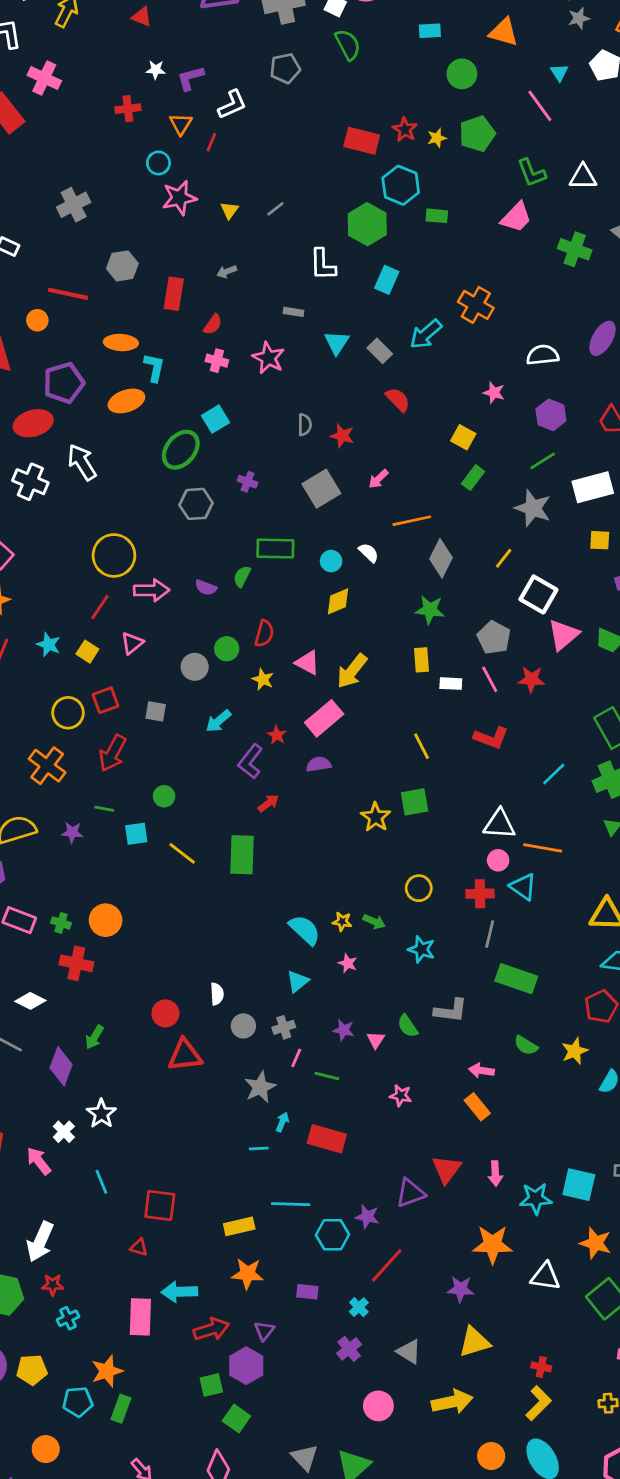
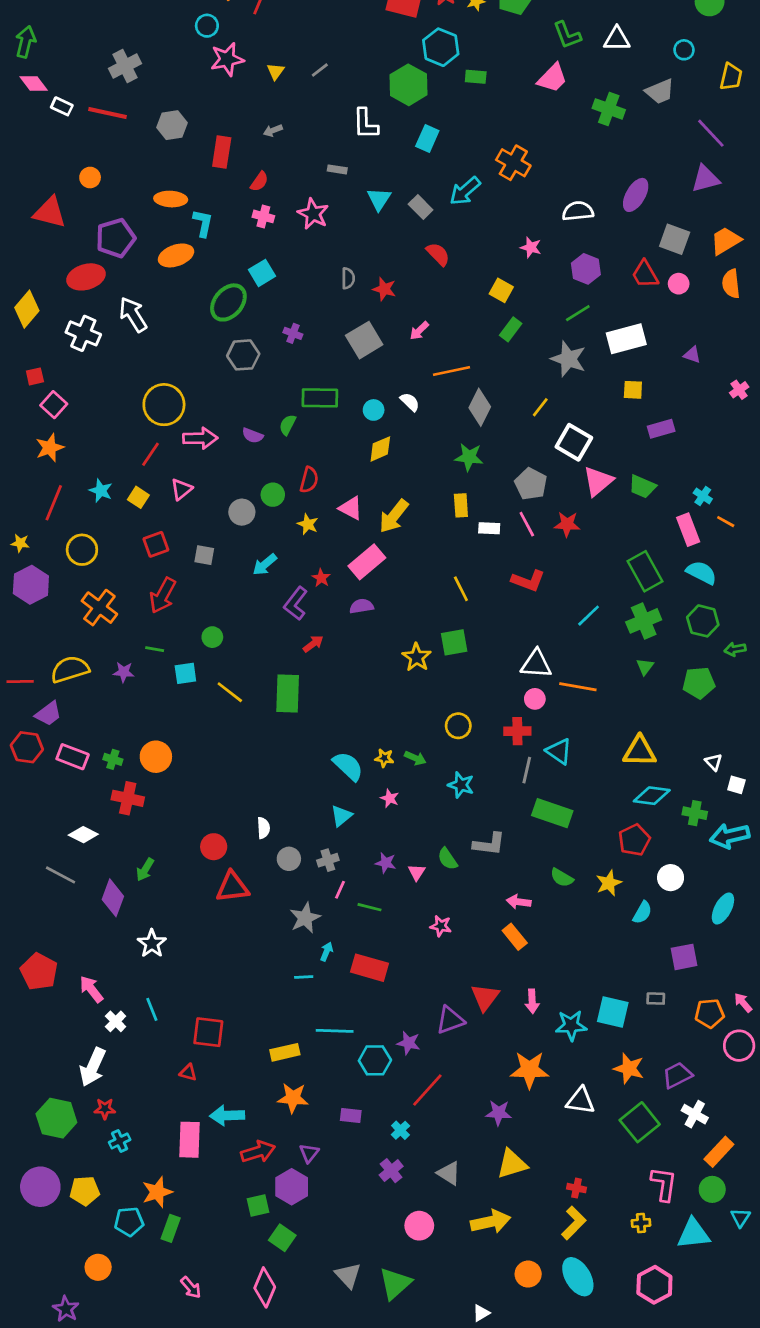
red line: (68, 294) -> (108, 113), moved
yellow circle: (68, 713) -> (82, 550), moved
cyan triangle: (523, 887) -> (559, 751), moved
white cross: (64, 1132) -> (116, 1021), moved

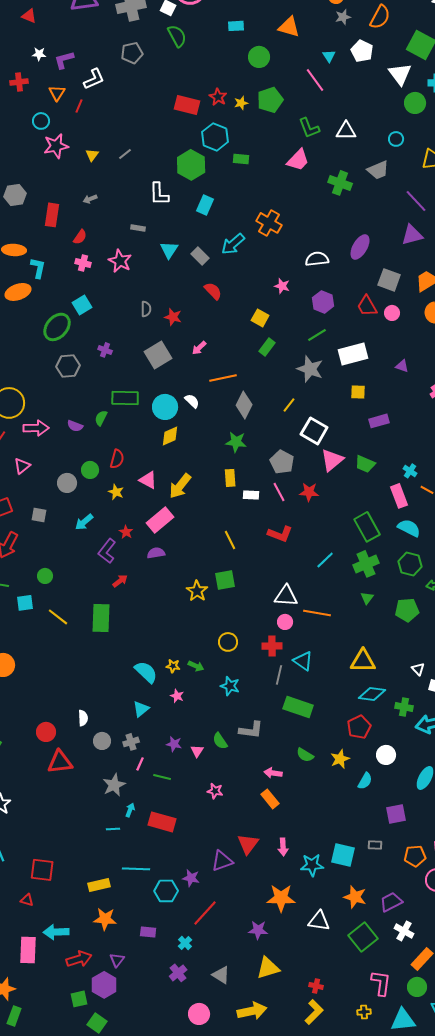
cyan circle: (374, 410) -> (165, 407), size x1.6

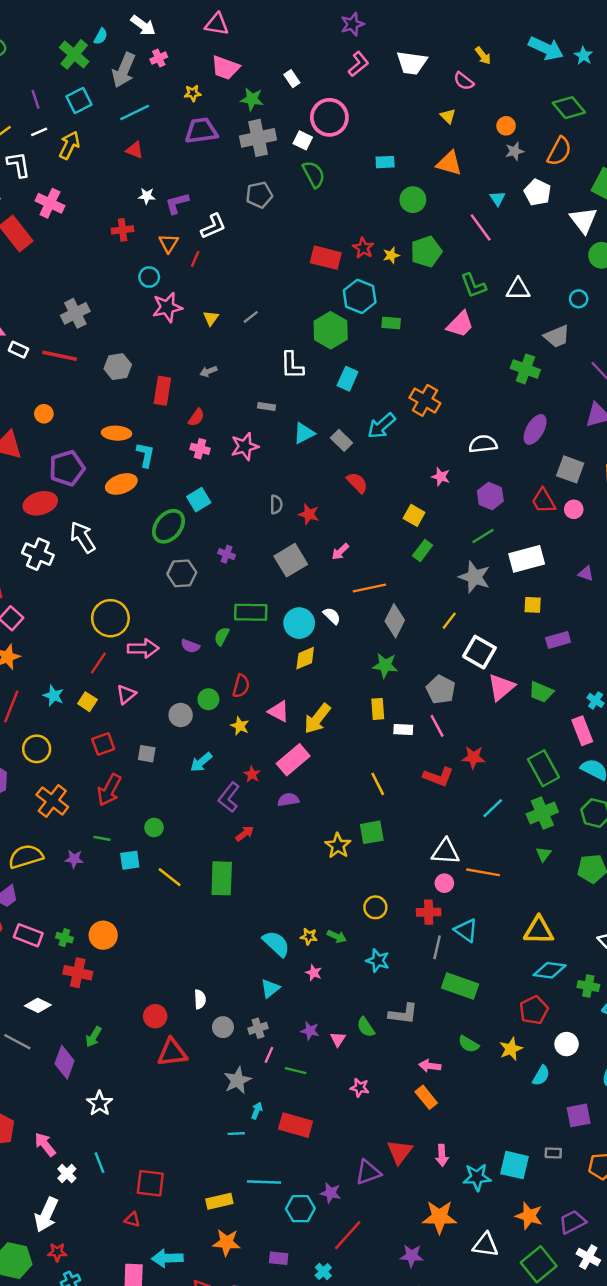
green cross: (340, 183) -> (525, 369), moved
cyan triangle: (169, 250) -> (304, 433), turned 30
pink star: (120, 261) -> (245, 446), turned 30
red star: (309, 492) -> (473, 757), moved

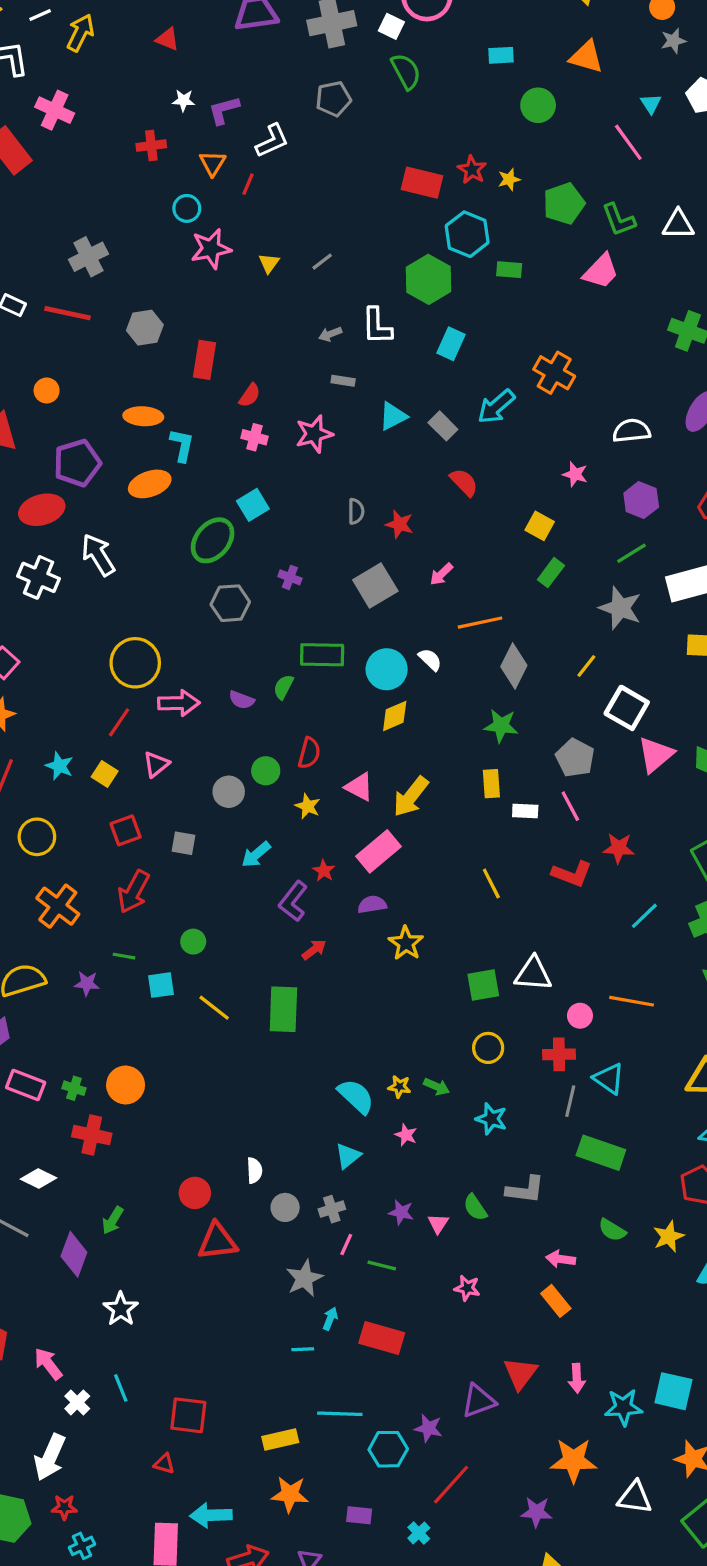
green pentagon: (426, 252) -> (564, 204), moved
gray arrow: (208, 371) -> (330, 334), moved
green square: (372, 832) -> (483, 985), moved
yellow star: (338, 846) -> (406, 943), moved
white triangle: (446, 852) -> (533, 974), moved

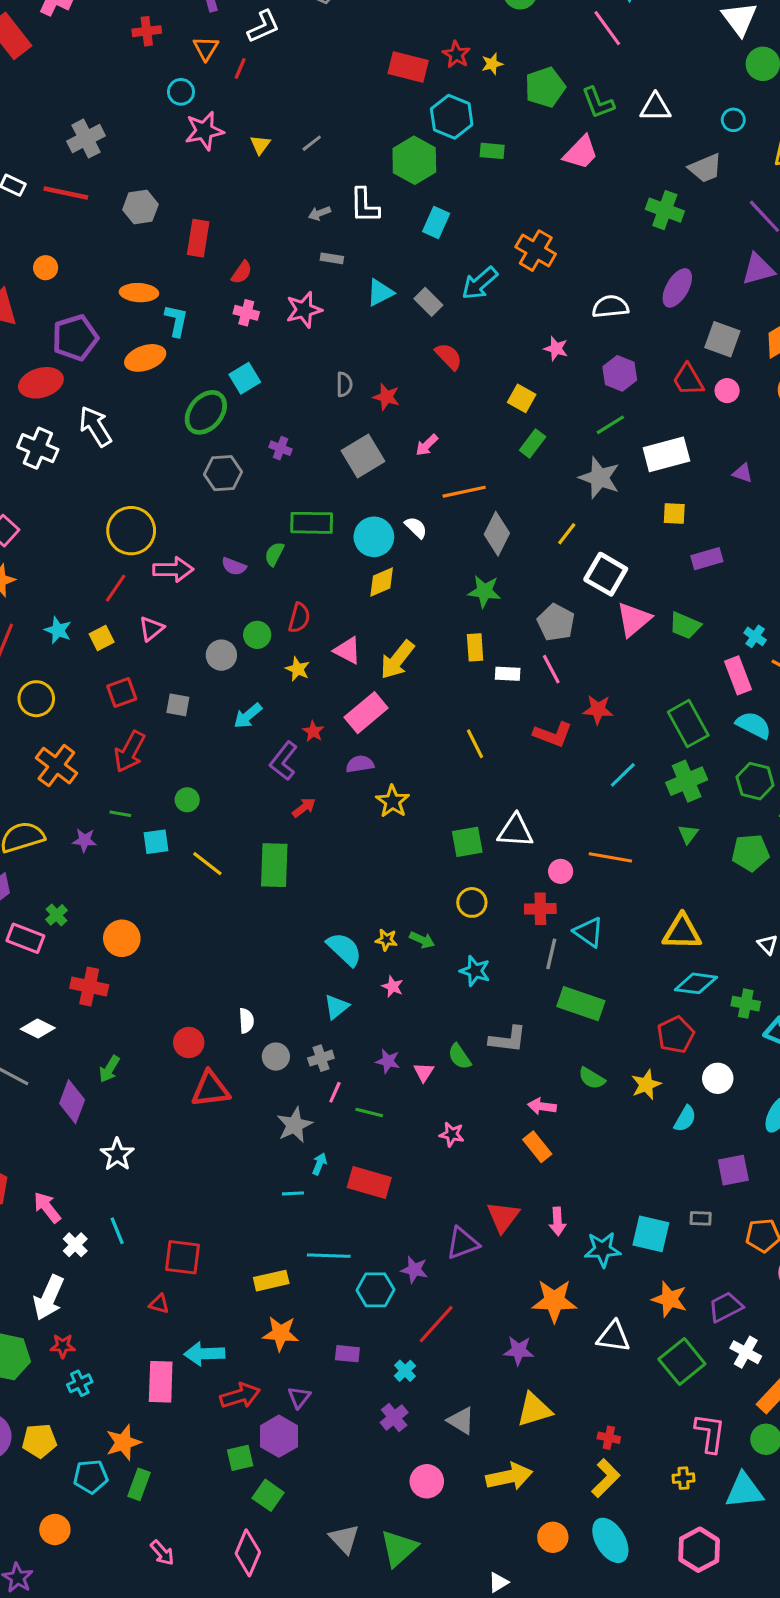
yellow square: (105, 774) -> (102, 638), turned 30
green cross: (74, 1088) -> (56, 915), moved, turned 30

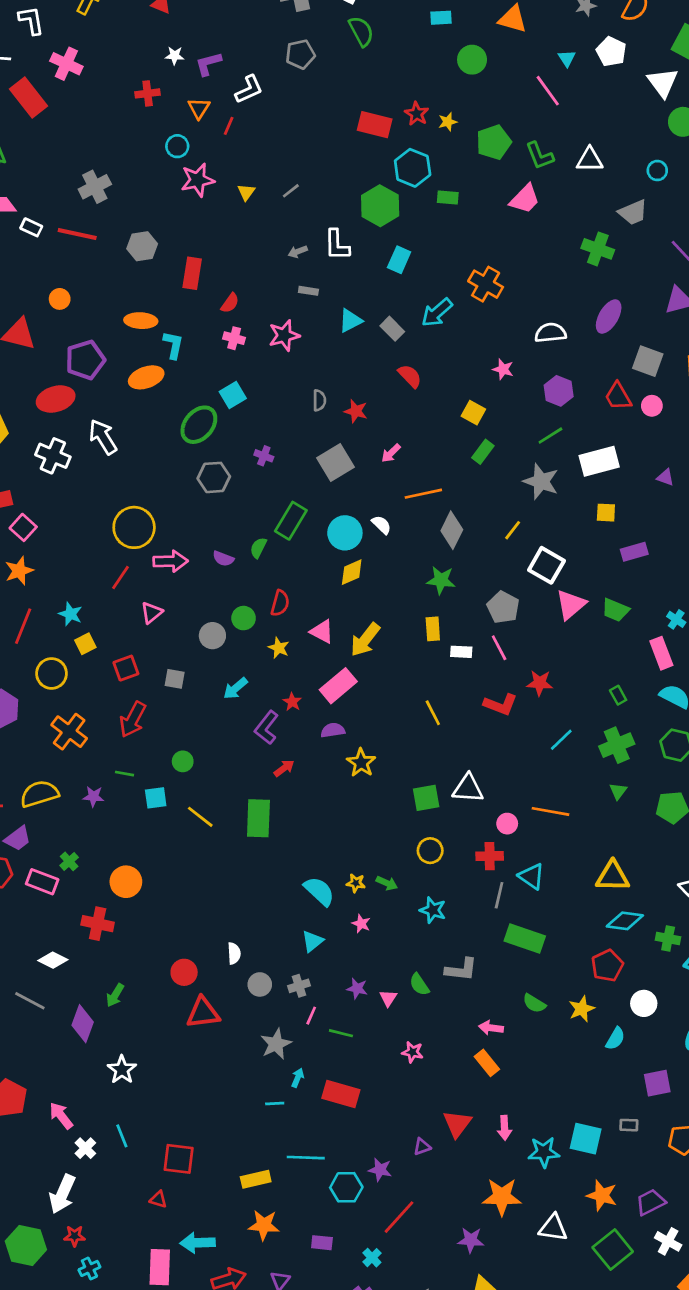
green rectangle: (312, 523) -> (291, 521), turned -60
yellow square: (102, 638) -> (85, 644), moved
green rectangle: (688, 724) -> (618, 695), size x0.5
purple triangle: (463, 1243) -> (422, 1147), size x0.6

